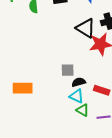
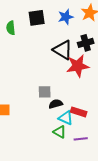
cyan triangle: (77, 96) -> (66, 118), moved

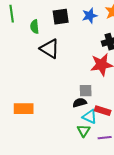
black triangle: (63, 50) -> (50, 49), moved
gray square: (45, 92) -> (86, 91), moved
green triangle: (60, 132) -> (84, 131), turned 32

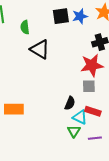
black square: (61, 17) -> (61, 16), moved
gray square: (86, 91) -> (89, 86), moved
black semicircle: (80, 103) -> (70, 103), turned 128

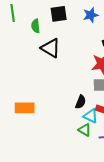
black square: (61, 16) -> (59, 14), moved
green triangle: (74, 131) -> (85, 130), turned -32

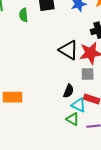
black triangle: (51, 48) -> (69, 50), moved

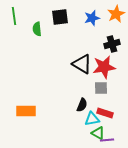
cyan triangle: (79, 105) -> (92, 119), turned -35
green triangle: (73, 119) -> (98, 133), moved

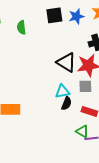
black square: (60, 17) -> (54, 15), moved
cyan triangle: (92, 119) -> (62, 91), moved

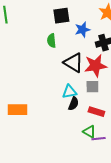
blue star: (76, 16) -> (82, 30), moved
green semicircle: (21, 27) -> (51, 41), moved

